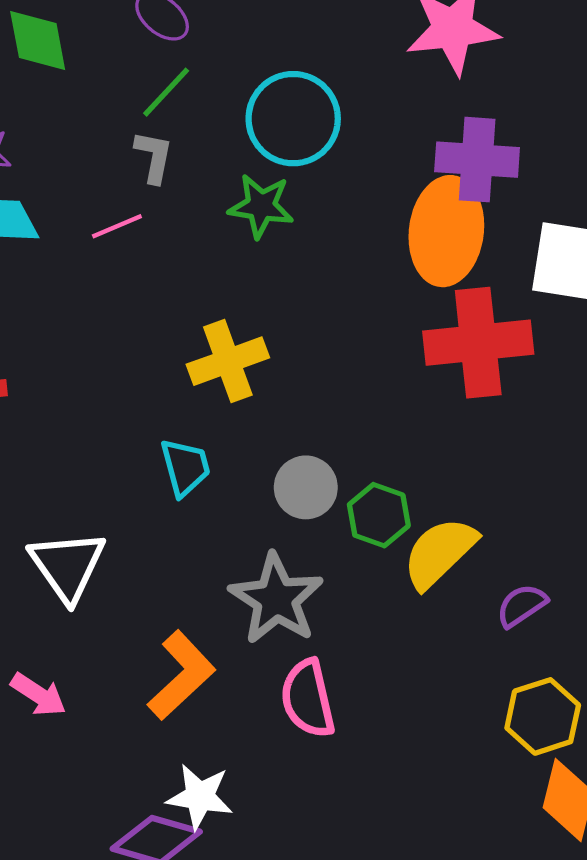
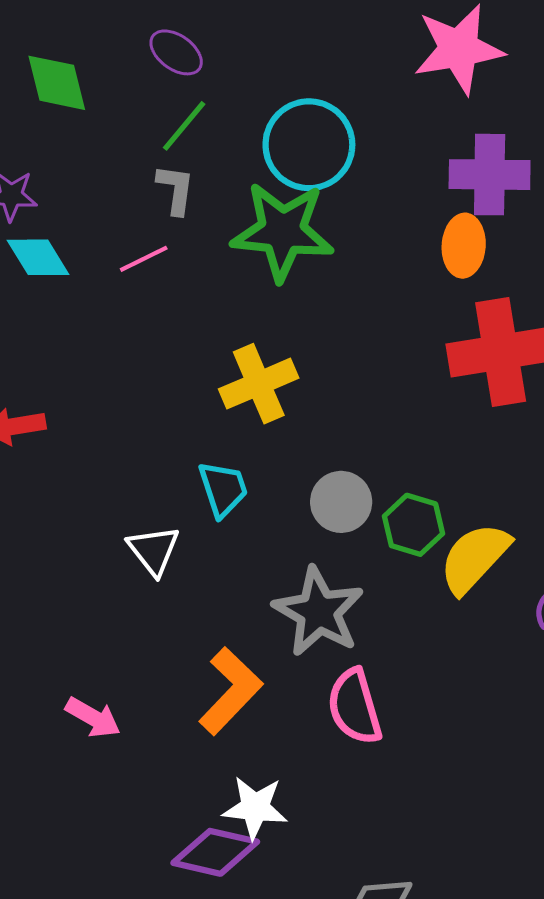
green star: (261, 206) -> (282, 231), size x1.6
orange ellipse: (446, 231) -> (464, 246), size x0.6
white triangle: (67, 566) -> (154, 550), moved, size x0.7

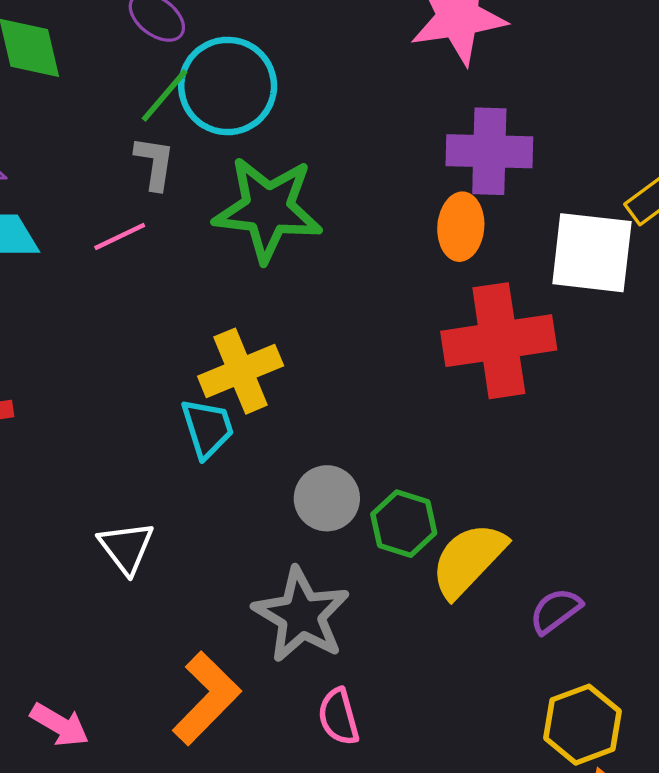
cyan circle: (309, 145) -> (228, 86), moved
cyan trapezoid: (223, 489) -> (207, 428), moved
pink semicircle: (355, 707) -> (339, 717), size x0.7

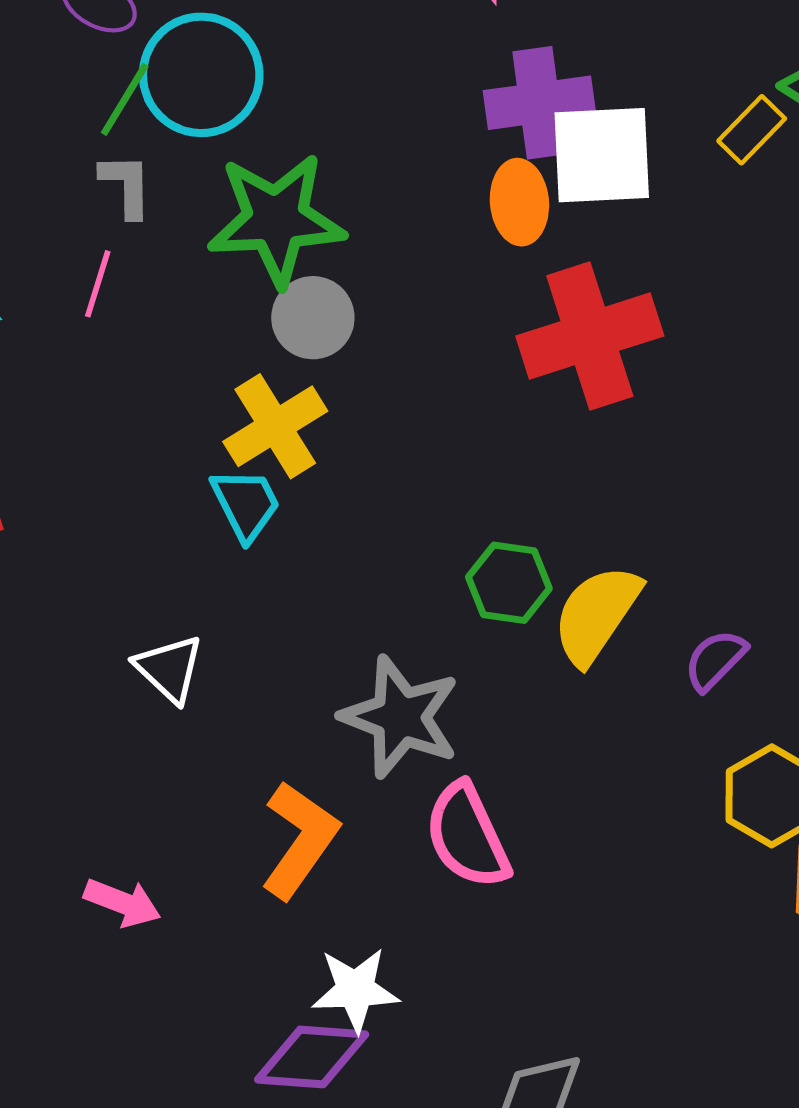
pink line: (120, 237) -> (98, 284), turned -38
white square: (592, 253) -> (602, 155), moved
gray circle: (327, 498) -> (313, 318), moved
pink semicircle: (339, 717) -> (467, 836), size x1.5

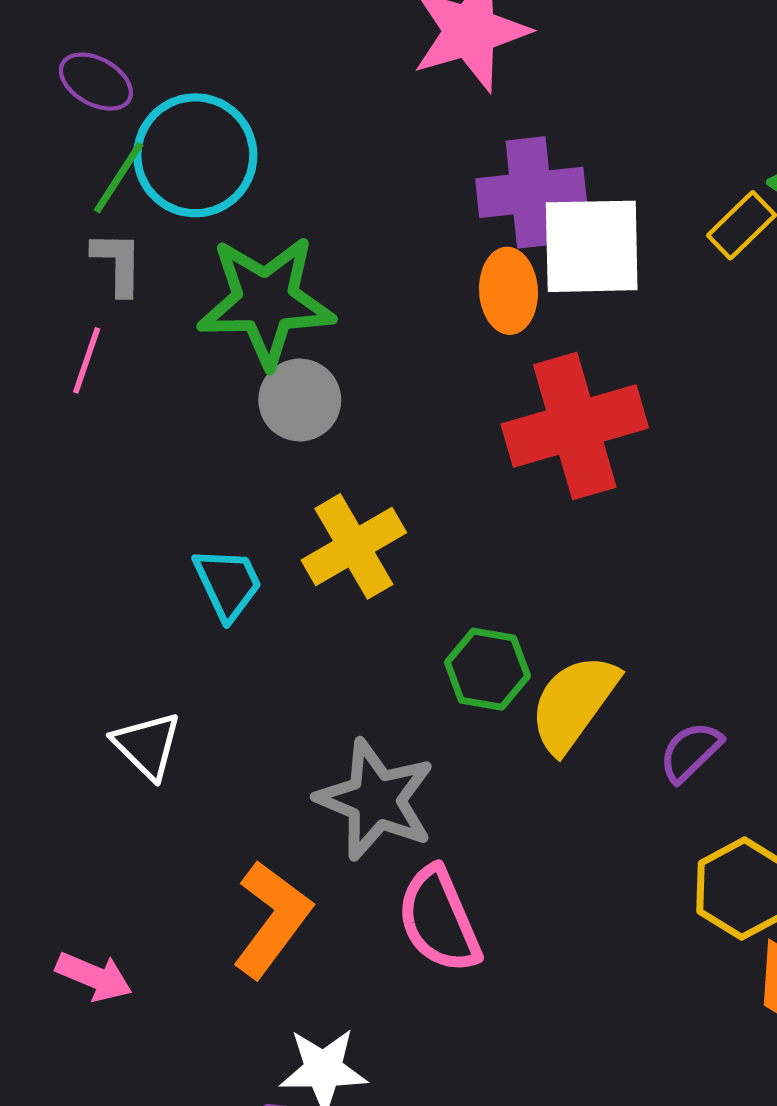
yellow cross: (275, 426) -> (354, 546), moved

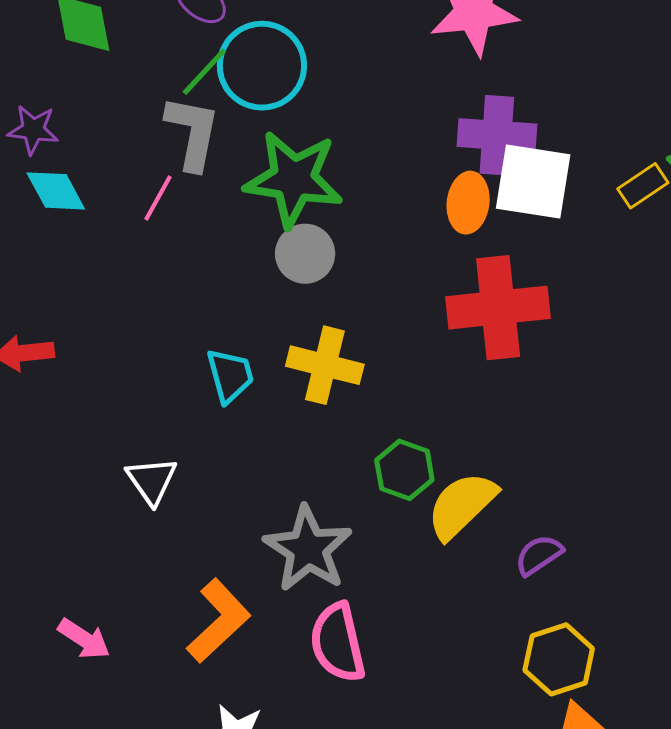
gray L-shape: (118, 263) -> (193, 133), size x1.5
yellow cross: (354, 546) -> (325, 365), turned 34

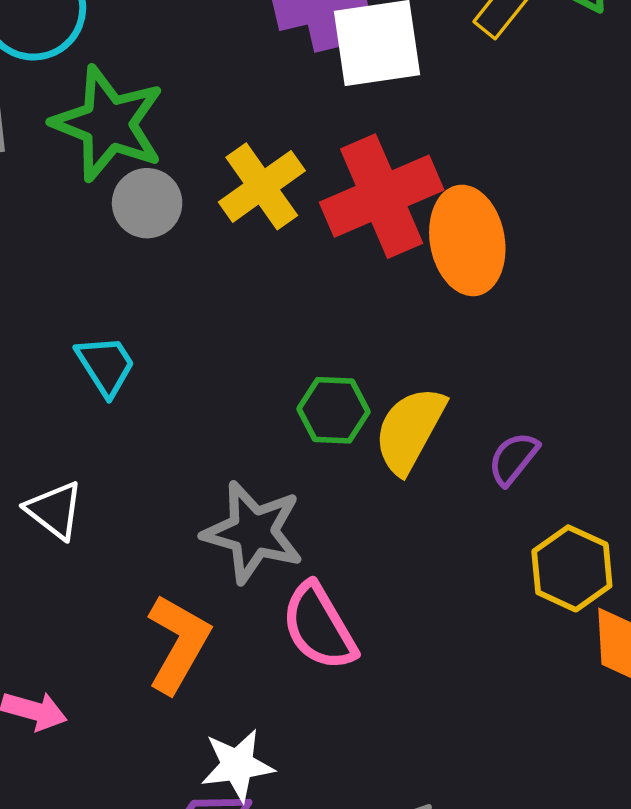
green star: (294, 179) -> (108, 124), turned 30
orange ellipse: (468, 203) -> (467, 240), moved, size x1.5
yellow cross: (325, 365) -> (262, 186), moved, turned -32

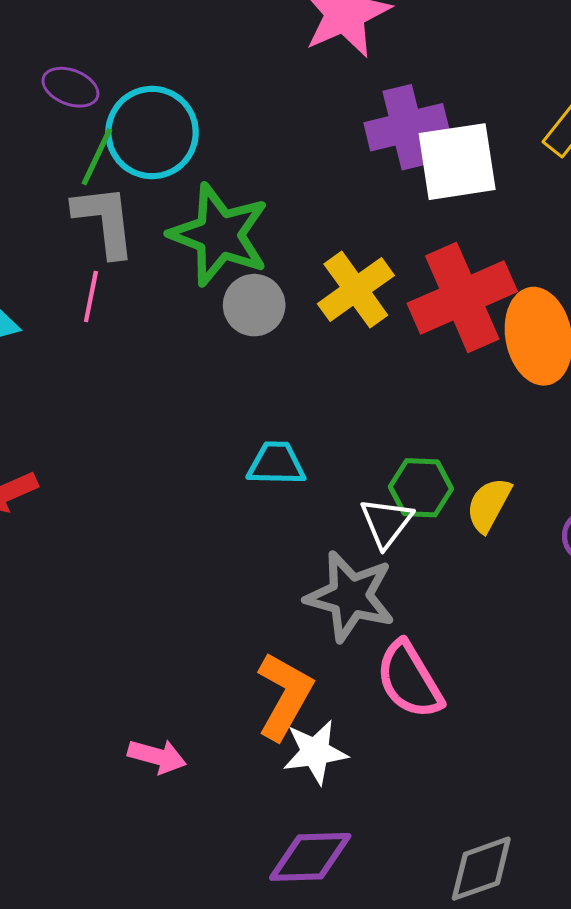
cyan trapezoid: (106, 365) -> (276, 464), moved, turned -56
yellow semicircle: (410, 430) -> (489, 505), size x0.7
white triangle: (55, 510) -> (386, 523), moved, turned 30
white star: (237, 765) -> (315, 752), moved

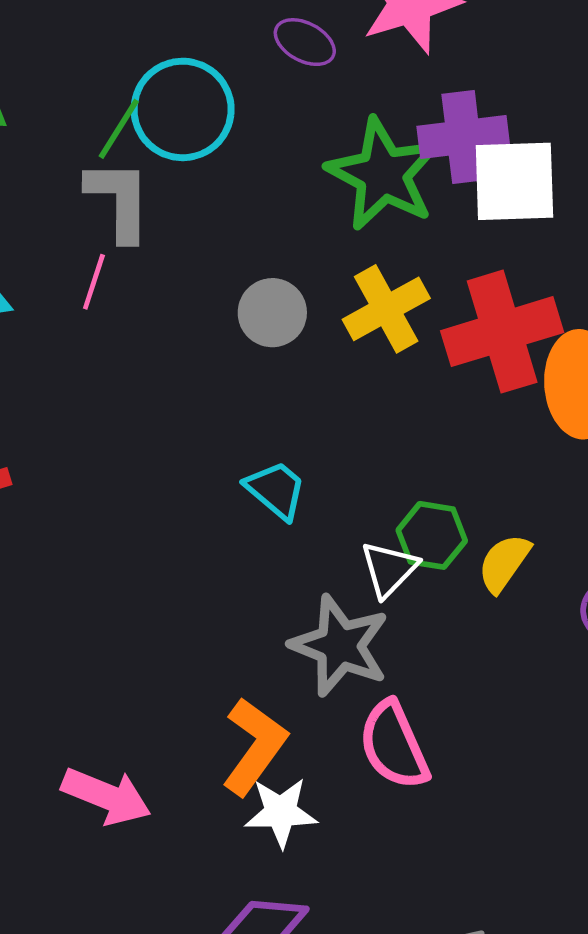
purple ellipse: (70, 87) -> (305, 42), moved
green star: (219, 235) -> (383, 174), moved
cyan trapezoid: (276, 464) -> (276, 490), turned 32
pink arrow: (157, 756) -> (106, 796), size x1.4

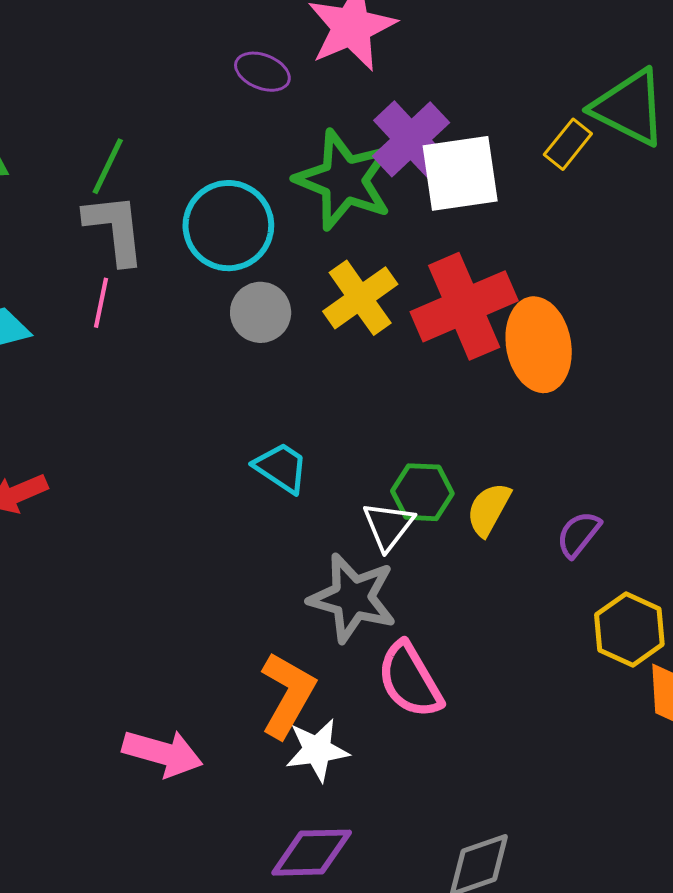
cyan circle: (183, 109) -> (228, 226), moved
purple cross: (463, 137) -> (411, 139), turned -30

